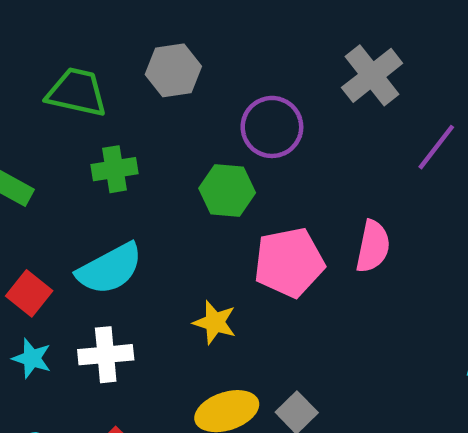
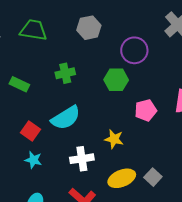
green trapezoid: (77, 92) -> (34, 30), moved
pink pentagon: (289, 262) -> (146, 110), size x0.7
white cross: (106, 355) -> (82, 159), moved

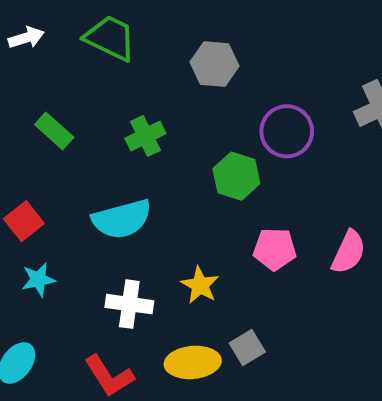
green cross: (65, 73) -> (145, 136), turned -30
red square: (30, 131) -> (24, 221), moved
cyan star: (33, 160) -> (38, 280), turned 30
gray square: (153, 177) -> (247, 347), moved

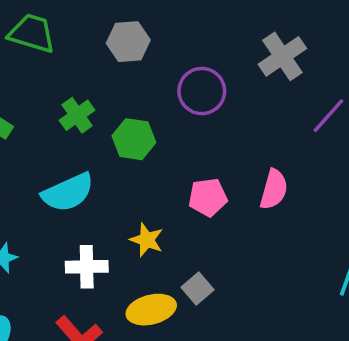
green hexagon: (236, 176) -> (134, 139), moved

